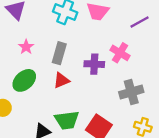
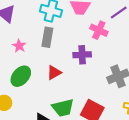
gray rectangle: (59, 53) -> (47, 37), moved
pink cross: (120, 53) -> (99, 30), moved

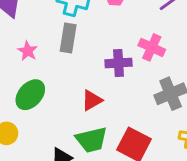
pink cross: (99, 30) -> (152, 47), moved
red triangle: (54, 73) -> (92, 100), moved

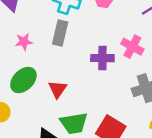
pink star: (28, 51) -> (24, 42), turned 30
red triangle: (92, 100) -> (58, 89), moved, turned -30

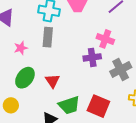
purple cross: (102, 58) -> (92, 57), moved

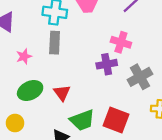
green ellipse: (25, 78) -> (30, 91), turned 30

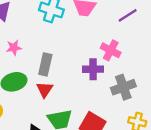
gray rectangle: (55, 43) -> (45, 64), moved

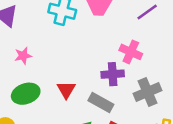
gray rectangle: (45, 64) -> (101, 102), moved, turned -70
red triangle: (45, 90) -> (66, 90), moved

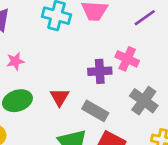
purple cross: (113, 74) -> (100, 71), moved
gray cross: (147, 92) -> (144, 101), turned -32

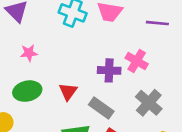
purple line: (145, 18) -> (157, 23), turned 35

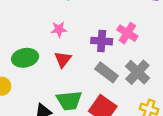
pink star: (29, 53) -> (59, 29), moved
gray rectangle: (101, 108) -> (107, 72), moved

